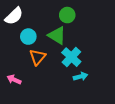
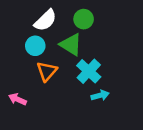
white semicircle: (14, 16) -> (45, 20), moved

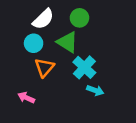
cyan arrow: (100, 95) -> (95, 90), turned 35
pink arrow: (17, 99) -> (26, 98), moved

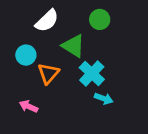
green circle: (79, 18) -> (100, 19), moved
cyan circle: (34, 43) -> (26, 55), moved

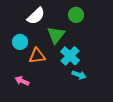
green triangle: (73, 46) -> (56, 35), turned 36
orange triangle: (48, 73) -> (37, 56), turned 42

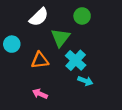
cyan circle: (20, 42) -> (12, 44), moved
pink arrow: (22, 81) -> (40, 94), moved

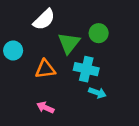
green circle: (82, 16) -> (99, 33), moved
cyan cross: (76, 60) -> (86, 69), turned -30

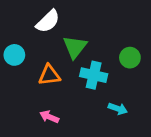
green circle: (99, 33) -> (130, 58), moved
cyan arrow: (97, 93) -> (118, 109), moved

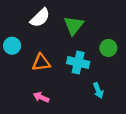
green triangle: (75, 47) -> (74, 26), moved
cyan arrow: (118, 109) -> (98, 90), turned 48

